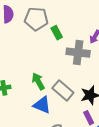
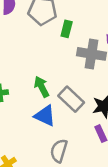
green rectangle: (57, 33) -> (67, 29), turned 40

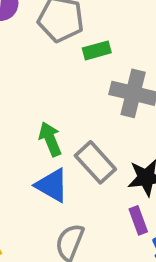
green rectangle: (67, 29) -> (97, 50), turned 56

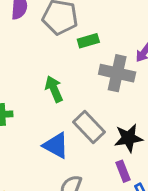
green arrow: (50, 139) -> (54, 89), moved

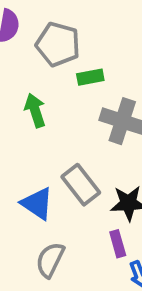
green arrow: (54, 89) -> (35, 110), moved

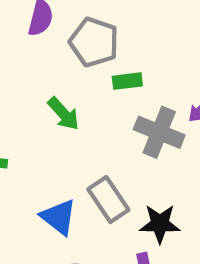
green arrow: (35, 110) -> (64, 114), turned 152

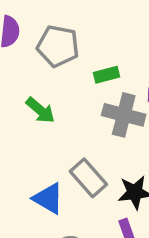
green rectangle: (127, 81) -> (107, 75), moved

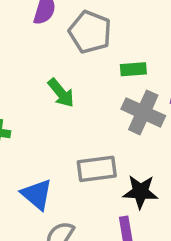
gray rectangle: (88, 178) -> (97, 169), turned -66
blue triangle: (48, 199) -> (37, 194), moved

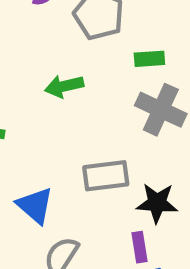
green arrow: (61, 93) -> (64, 86), turned 116

